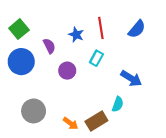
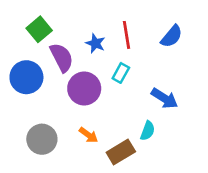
green square: (19, 29) -> (39, 29), moved
purple semicircle: (49, 46) -> (62, 57), size x1.5
purple circle: (67, 71) -> (84, 88), size x1.5
orange arrow: (71, 123) -> (88, 135), moved

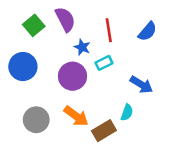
blue star: (95, 43) -> (82, 47), moved
purple semicircle: (62, 57) -> (65, 19), moved
cyan rectangle: (121, 73) -> (104, 63), turned 35
orange arrow: (88, 135) -> (76, 116), size x1.5

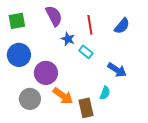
green square: (34, 25) -> (17, 21), moved, turned 30
cyan rectangle: (104, 63) -> (86, 52), turned 64
purple circle: (72, 76) -> (46, 73), moved
brown rectangle: (104, 131) -> (86, 108), turned -72

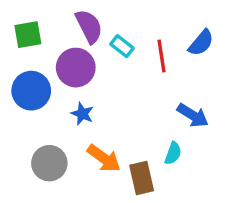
red line: (90, 25) -> (161, 56), moved
blue star: (68, 39) -> (82, 114), moved
cyan rectangle: (86, 52) -> (122, 46), moved
purple circle: (46, 73) -> (76, 68), moved

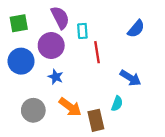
cyan rectangle: (122, 46) -> (82, 31), turned 48
red line: (161, 56) -> (97, 52), moved

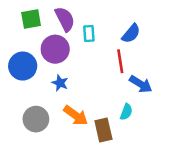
green square: (19, 23) -> (31, 19), moved
blue semicircle: (136, 29) -> (131, 34), moved
red line: (97, 52) -> (120, 61), moved

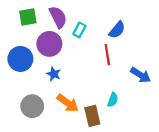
cyan rectangle: (89, 34) -> (79, 30), turned 32
blue arrow: (141, 84) -> (141, 75), moved

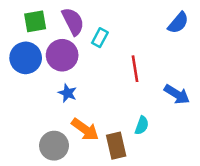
blue semicircle: (117, 30) -> (178, 23), moved
blue circle: (20, 59) -> (26, 58), moved
gray circle: (32, 106) -> (54, 146), moved

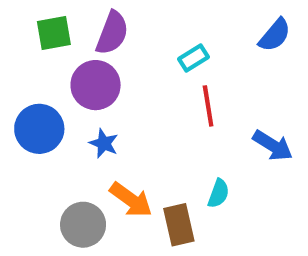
purple semicircle: (73, 21) -> (112, 33), turned 48
cyan rectangle: (100, 38) -> (193, 58), moved, turned 30
blue circle: (26, 58) -> (39, 129), moved

